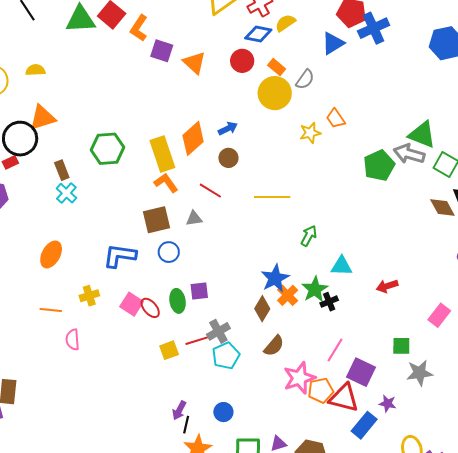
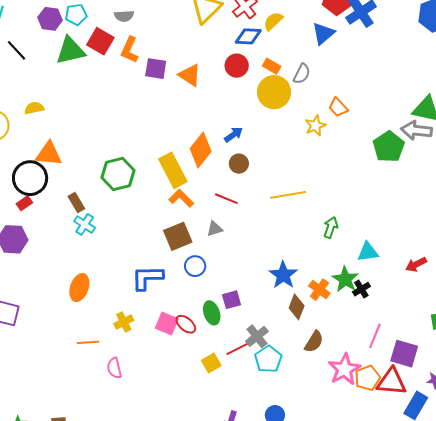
orange triangle: (42, 118) -> (49, 154), turned 32
blue star: (275, 278) -> (283, 275), moved

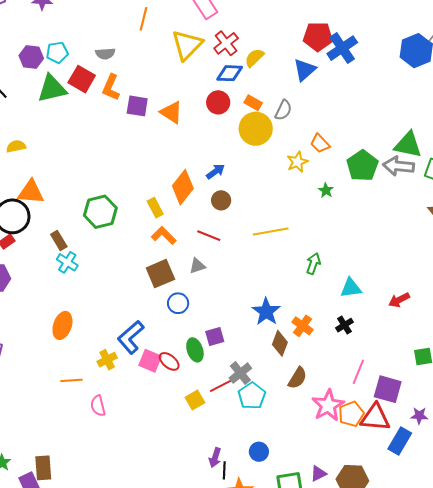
green pentagon: (389, 147) -> (362, 166), moved
yellow rectangle: (173, 170) -> (155, 208), size x0.6
blue L-shape: (147, 278) -> (131, 337), moved, turned -40
green star: (345, 279) -> (326, 190), moved, size x0.6

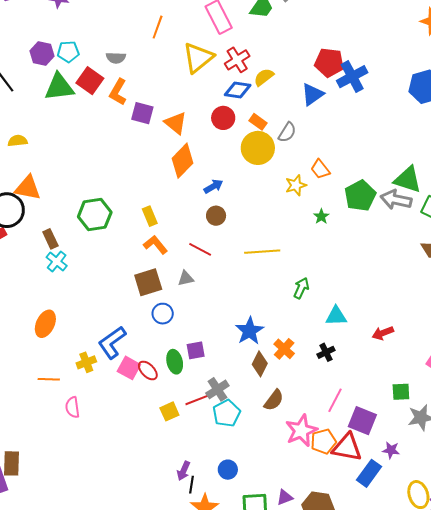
orange diamond: (183, 187) -> (182, 161), moved

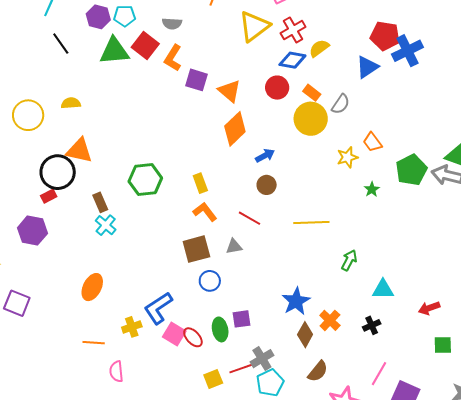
green square: (401, 392) -> (443, 345), moved

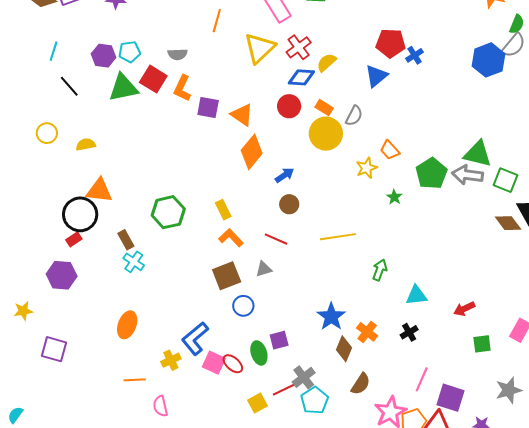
blue cross: (407, 51) -> (415, 55), size x0.6
yellow circle: (28, 115) -> (47, 133), moved, size x0.7

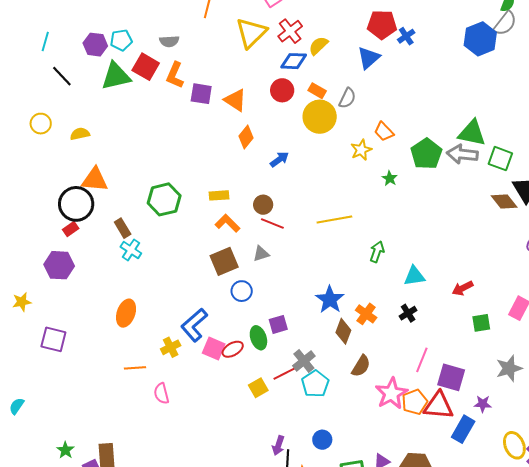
orange diamond: (252, 152) -> (246, 137), size x0.7
brown circle: (289, 204) -> (263, 205), moved
yellow rectangle: (223, 210) -> (219, 195), turned -66
red ellipse: (233, 364) -> (233, 349), turned -70

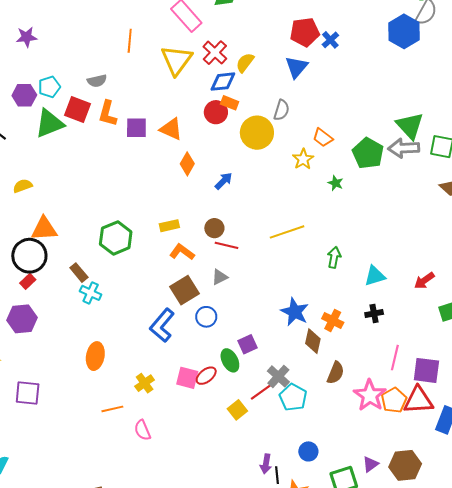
orange rectangle: (317, 91) -> (230, 103), moved
green triangle: (472, 133) -> (410, 126), turned 44
black cross: (408, 313) -> (374, 313), turned 30
blue L-shape: (194, 325) -> (162, 325), moved

